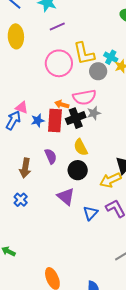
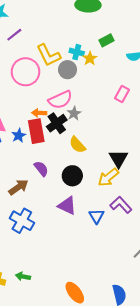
yellow semicircle: (81, 147) -> (77, 145), moved
brown arrow: (25, 168) -> (18, 187), turned -120
blue cross: (21, 200) -> (22, 221), size x1.6

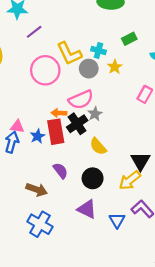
yellow star: (90, 58) -> (115, 67), moved
brown arrow: (18, 187) -> (37, 190), turned 54

